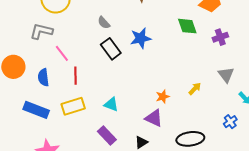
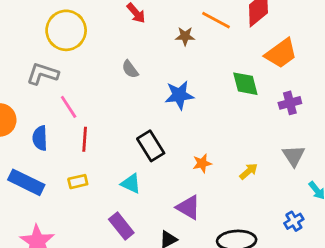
black rectangle: (111, 49) -> (151, 146), moved
orange star: (163, 97) -> (202, 163), moved
yellow rectangle: (73, 106) -> (78, 182), size x0.6

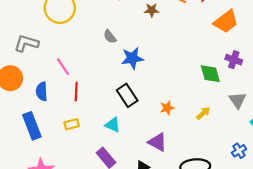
gray L-shape: (43, 74) -> (26, 43), moved
green diamond: (245, 84) -> (210, 74), moved
blue star: (179, 95) -> (132, 58), moved
purple cross: (290, 103) -> (234, 60), turned 35
blue rectangle: (26, 182) -> (32, 126), turned 44

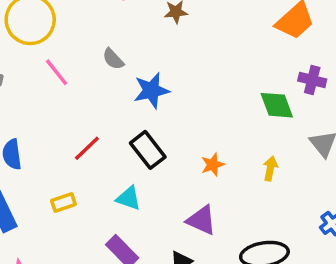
pink line: (63, 67) -> (57, 72), moved
red line: (76, 91) -> (87, 148), moved, turned 48
yellow arrow: (203, 113) -> (270, 169), turned -32

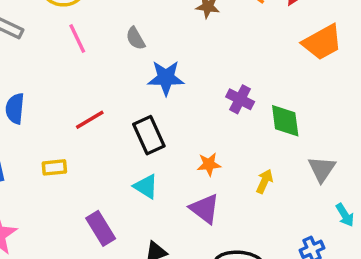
purple cross: (312, 80) -> (240, 99), moved
cyan triangle: (128, 198) -> (146, 186), moved
purple triangle: (201, 220) -> (205, 209), moved

